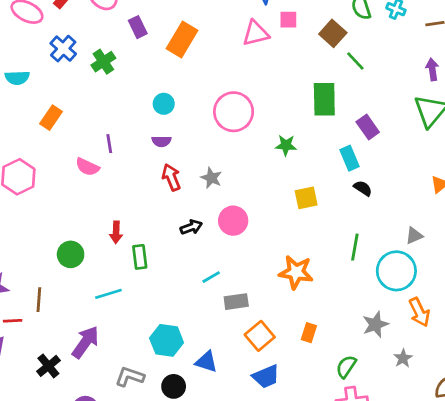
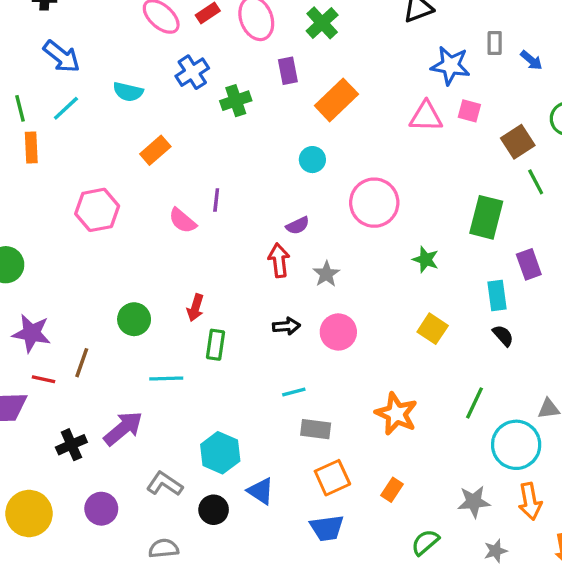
cyan circle: (164, 104) -> (312, 160), moved
purple semicircle: (161, 141) -> (298, 226), moved, turned -42
yellow square: (306, 198) -> (433, 329), turned 30

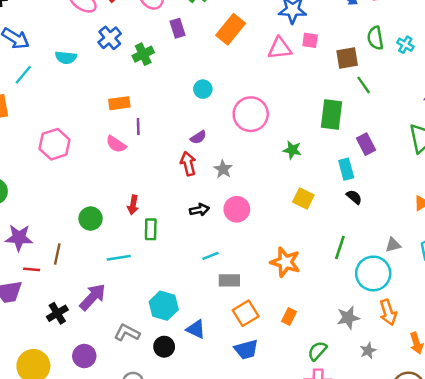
orange rectangle: (336, 100) -> (231, 29), moved
brown square: (518, 142) -> (347, 58), turned 30
orange rectangle: (155, 150) -> (119, 103), moved, turned 40

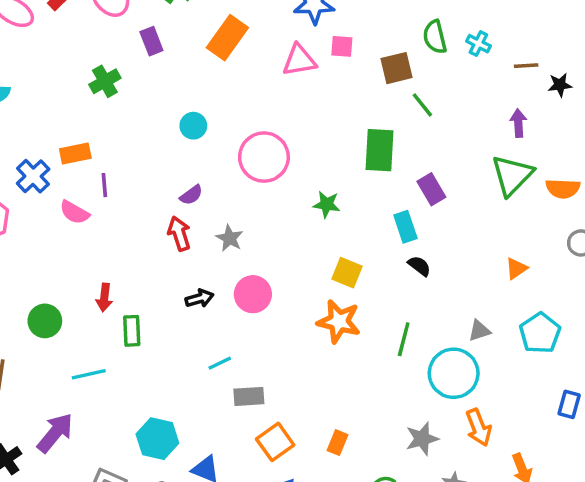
blue cross: (110, 38) -> (33, 176), moved
orange star: (285, 262) -> (339, 321), moved

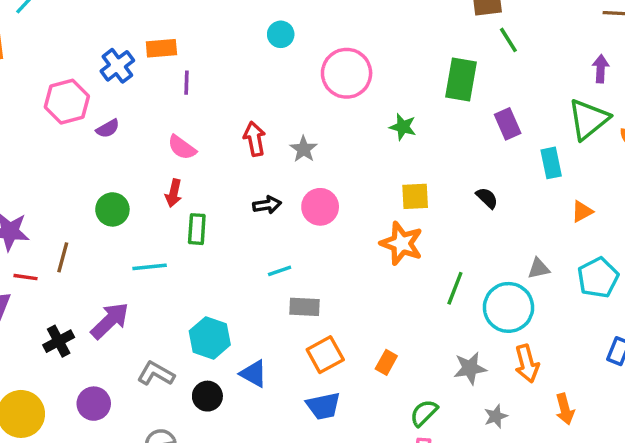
purple semicircle: (191, 195) -> (108, 129), moved
pink semicircle: (74, 212) -> (182, 147), moved
cyan rectangle: (405, 227) -> (551, 163), moved
yellow square: (347, 273) -> (415, 196), turned -32
green line: (404, 339) -> (455, 288), moved

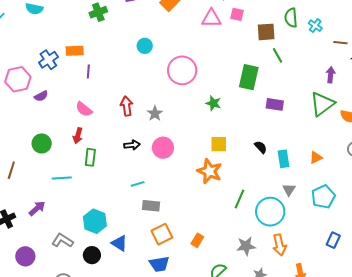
purple rectangle: (508, 124) -> (275, 104), turned -60
cyan rectangle: (551, 163) -> (283, 159), moved
gray triangle: (539, 268) -> (289, 190), turned -48
purple arrow: (110, 321) -> (37, 208), size x0.7

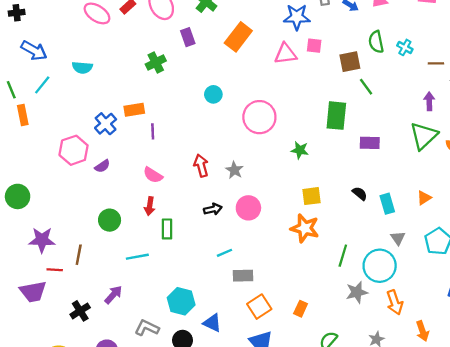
gray star: (246, 246) -> (357, 292), moved

